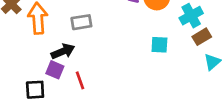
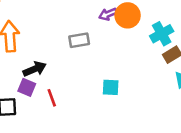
gray rectangle: (81, 22) -> (79, 40), moved
cyan square: (159, 45) -> (111, 87), moved

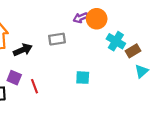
cyan cross: (162, 34) -> (116, 41), moved, turned -30
black arrow: (35, 69) -> (23, 50), moved

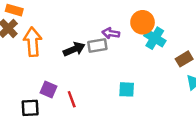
purple arrow: (81, 18) -> (111, 33), moved, turned 32
cyan cross: (116, 41) -> (155, 38), moved
black arrow: (23, 50) -> (74, 49), moved

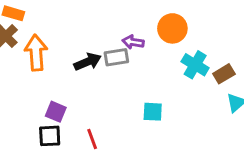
cyan cross: (155, 38) -> (195, 65), moved
red line: (72, 99) -> (92, 139), moved
black square: (30, 108) -> (50, 136), moved

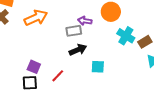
orange arrow: (36, 53) -> (36, 18), moved, turned 70
black arrow: (88, 62) -> (78, 50), moved
red line: (92, 139) -> (58, 76), moved, turned 64

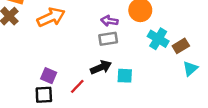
gray rectangle: (74, 31) -> (108, 39), moved
black arrow: (78, 50) -> (101, 67), moved

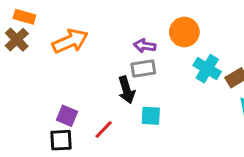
black arrow: (101, 67) -> (126, 90), moved, turned 96
cyan square: (125, 76) -> (151, 116), moved

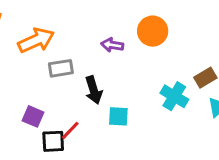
gray rectangle: (143, 69) -> (61, 68), moved
cyan cross: (207, 69) -> (174, 96), moved
black square: (61, 140) -> (53, 141), moved

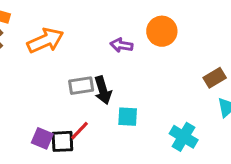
gray rectangle: (61, 68) -> (81, 86), moved
cyan cross: (174, 96) -> (184, 137), moved
purple square: (33, 116) -> (42, 138), moved

